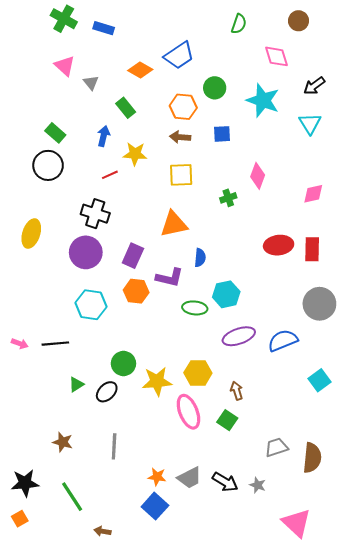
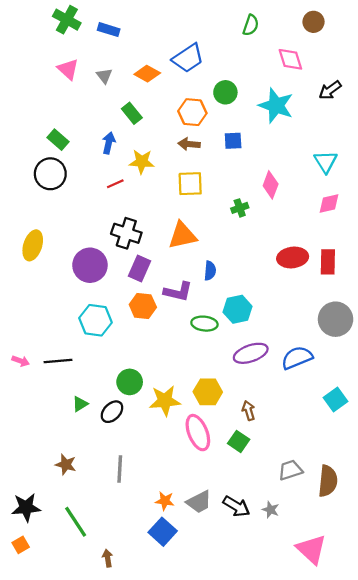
gray triangle: (91, 83) -> (104, 76), moved
cyan triangle: (310, 123) -> (326, 162), moved
black cross: (95, 214) -> (126, 233), moved
brown arrow: (103, 531) -> (108, 558), turned 70

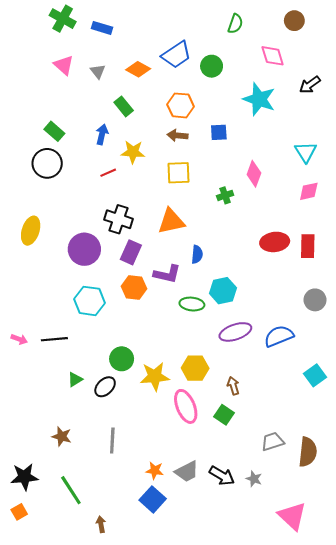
green circle: (225, 92) -> (212, 66), moved
gray circle: (336, 319) -> (315, 300), size x0.7

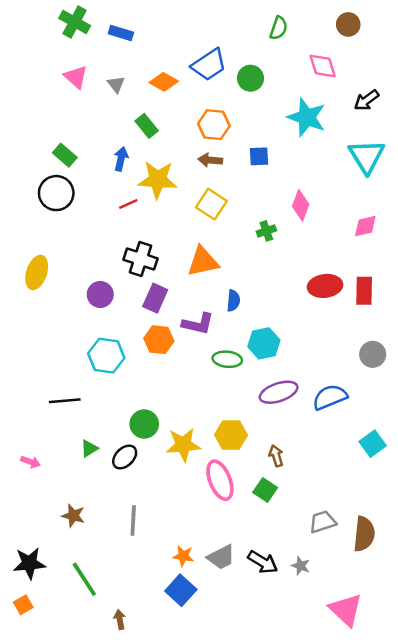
yellow star: (133, 152) -> (158, 180), size x1.4
cyan triangle: (306, 152) -> (367, 156), moved, size x1.4
yellow square: (178, 173) -> (211, 204), turned 35
purple circle: (84, 249) -> (100, 294), size x0.7
pink arrow: (19, 339) -> (31, 462), moved

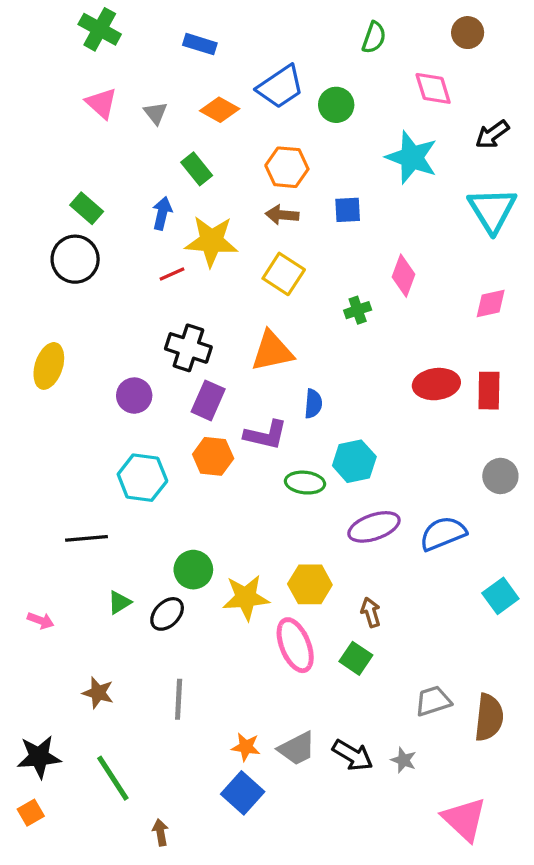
blue rectangle: (121, 33) -> (200, 44), moved

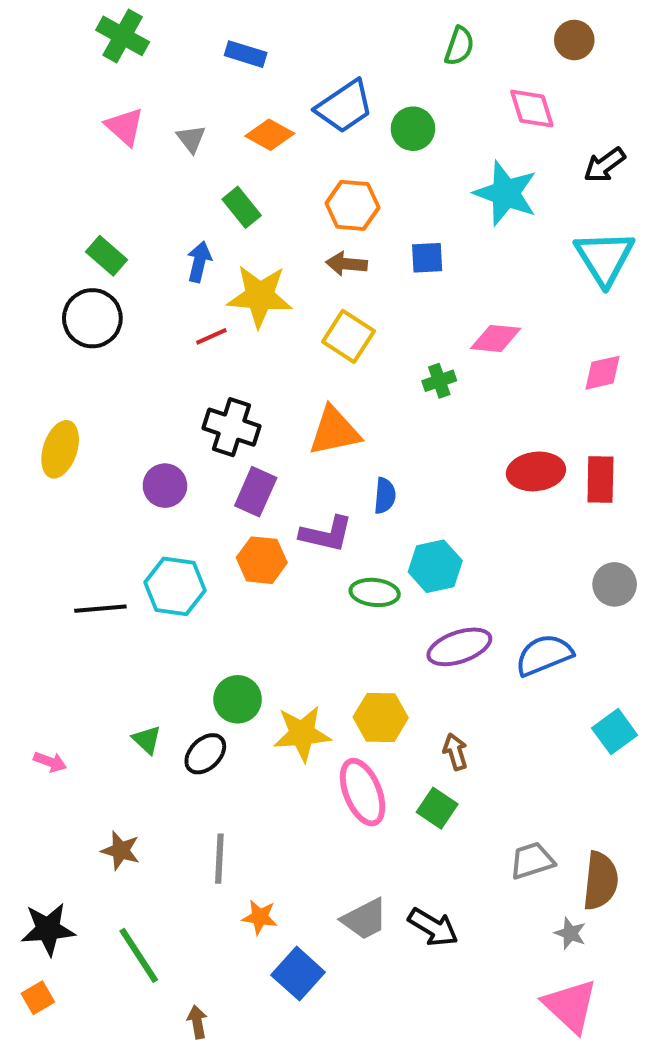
pink diamond: (404, 276) -> (496, 338), turned 75
black line: (87, 538) -> (100, 609), moved
green triangle: (119, 602) -> (147, 740), turned -45
orange star: (246, 747) -> (260, 917), moved
gray star: (404, 760) -> (570, 933), moved

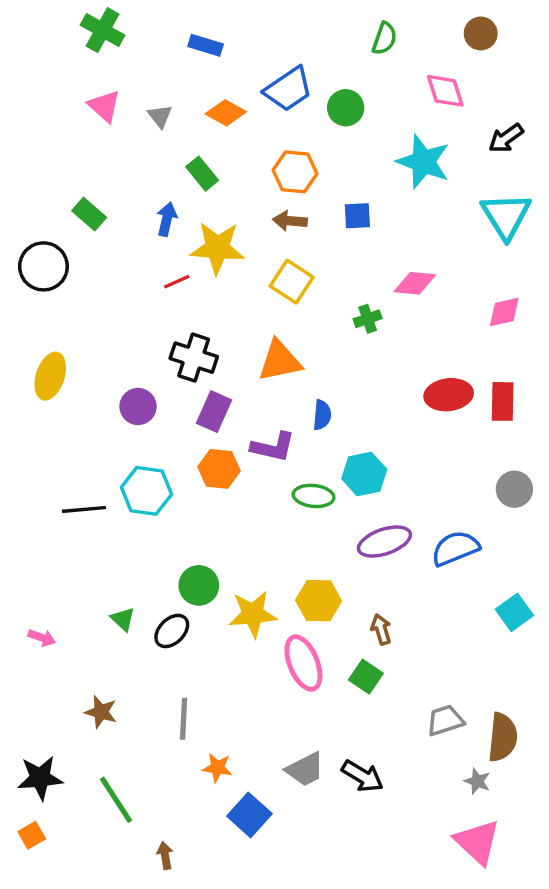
black circle: (92, 318) -> (43, 266), moved

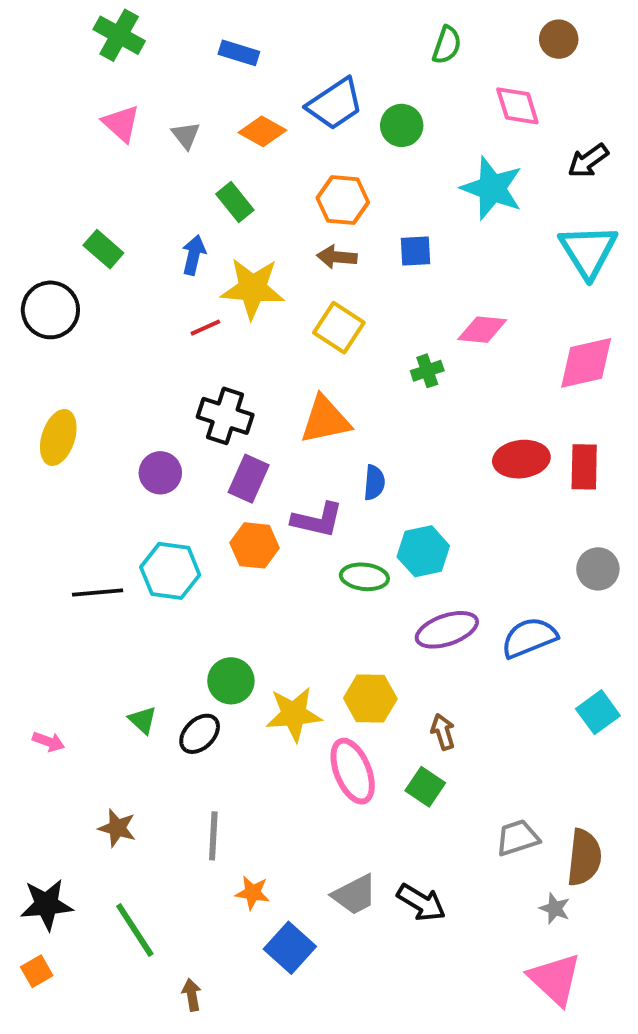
pink diamond: (504, 312) -> (586, 363), size x1.5

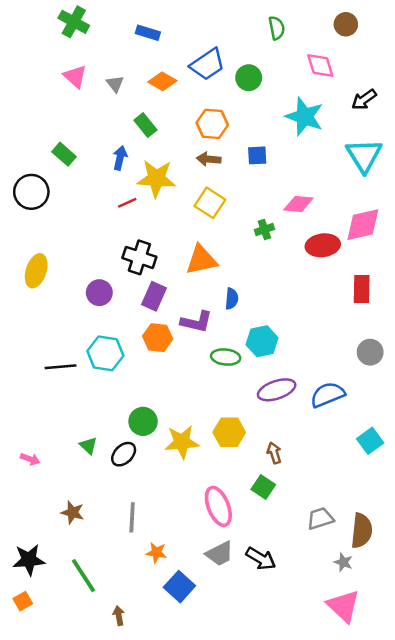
green semicircle: (447, 45) -> (277, 28), turned -30
red ellipse: (521, 459) -> (323, 245), moved
pink ellipse: (353, 771) -> (218, 506), moved

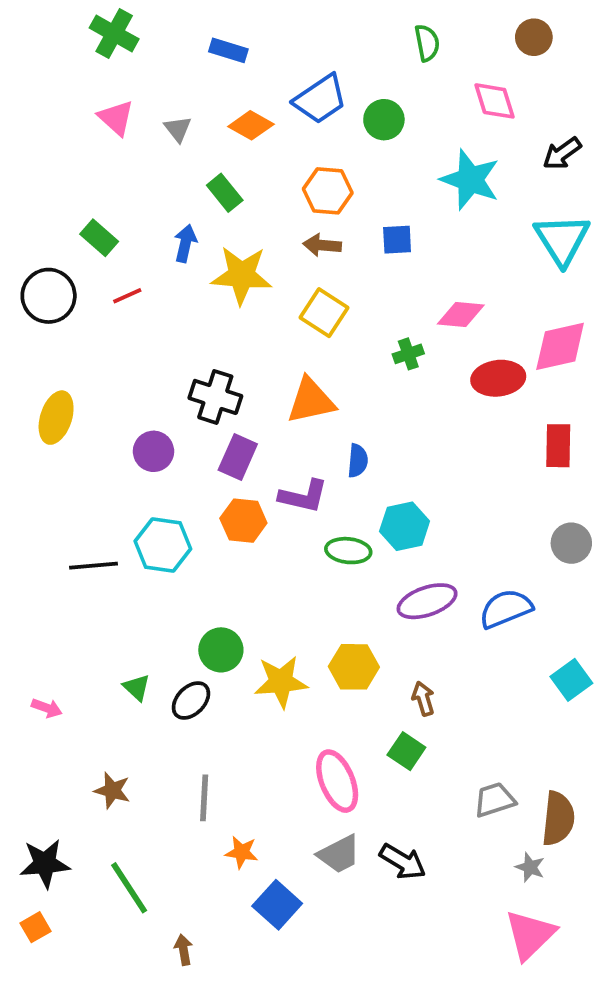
red line: (127, 203) -> (127, 296), moved
pink triangle: (343, 606) -> (530, 935), turned 33

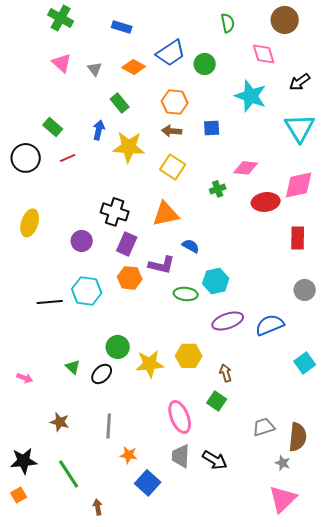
brown circle: (534, 37) -> (285, 20), size x1.4
blue semicircle: (358, 461) -> (191, 246), turned -66
gray trapezoid: (339, 854) -> (181, 456), turned 120

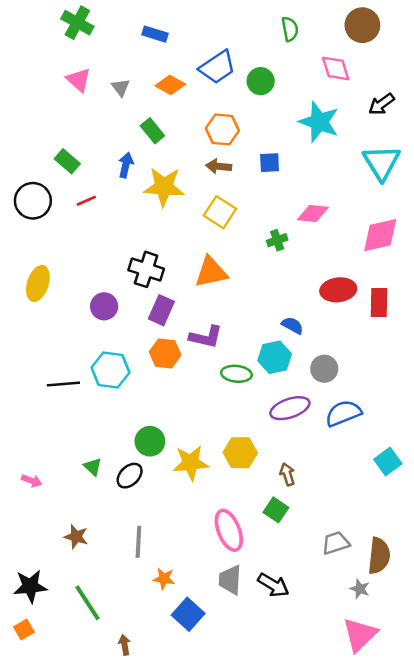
red ellipse: (266, 202) -> (338, 290), moved
blue semicircle: (191, 246) -> (292, 325), moved
gray circle: (305, 290) -> (324, 369), moved

